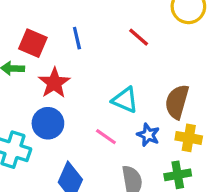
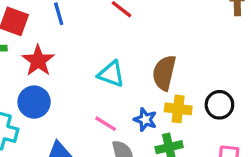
blue star: (148, 135) -> (145, 120), moved
pink line: (106, 137) -> (106, 124), moved

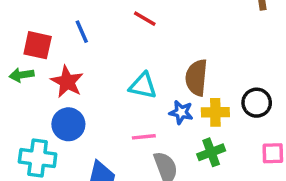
blue star: (145, 120) -> (181, 112), moved
pink line: (106, 124) -> (144, 137), turned -30

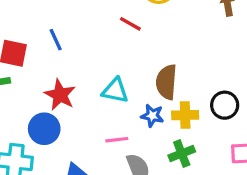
red line: (145, 19) -> (130, 24), moved
red star: (67, 82) -> (60, 95), moved

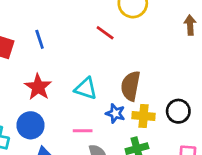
blue circle: (44, 129) -> (30, 125), moved

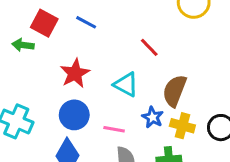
red line: (105, 33) -> (149, 47), moved
blue line: (40, 39) -> (86, 22), turned -54
blue circle: (30, 125) -> (74, 115), moved

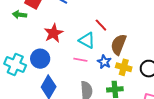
red line: (149, 47) -> (101, 25), moved
blue circle: (74, 115) -> (40, 59), moved
pink line: (114, 129) -> (80, 60), moved

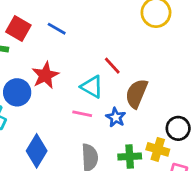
blue circle: (40, 59) -> (17, 92), moved
yellow cross: (124, 67) -> (158, 149), moved

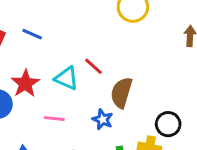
cyan triangle: (92, 87) -> (67, 78), moved
pink line: (82, 114) -> (54, 119), moved

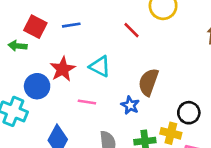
blue line: (32, 34) -> (71, 25), turned -36
red line: (93, 66) -> (131, 30), moved

